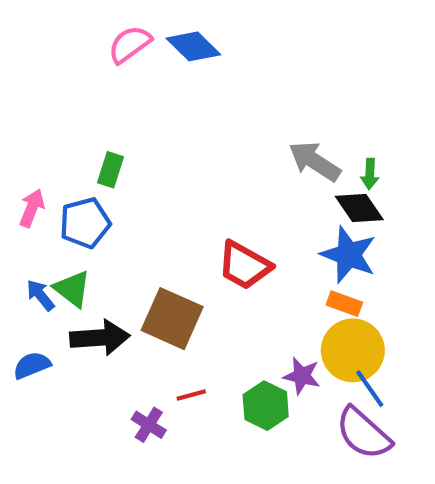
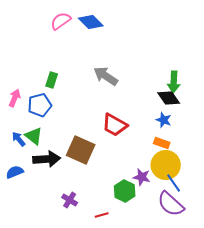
gray arrow: (315, 161) -> (106, 76), moved
green arrow: (370, 174) -> (174, 82), size x1.5
blue star: (349, 255) -> (164, 120), size x0.6
red line: (191, 395) -> (102, 215), moved

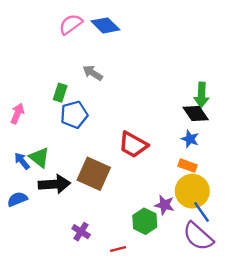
gray arrow: (106, 76) -> (93, 73), moved, size x0.7
blue pentagon: (40, 105) -> (74, 115), moved

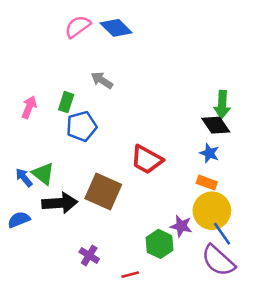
pink arrow: (17, 113) -> (29, 107), moved

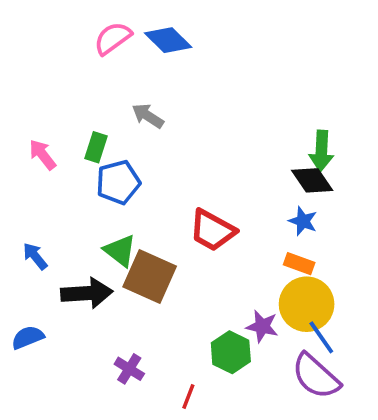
pink arrow: (29, 107) -> (42, 155), turned -60
green triangle: (43, 174) -> (120, 251), moved
blue semicircle: (19, 220) -> (28, 337), moved
red line: (130, 275) -> (188, 397), turned -54

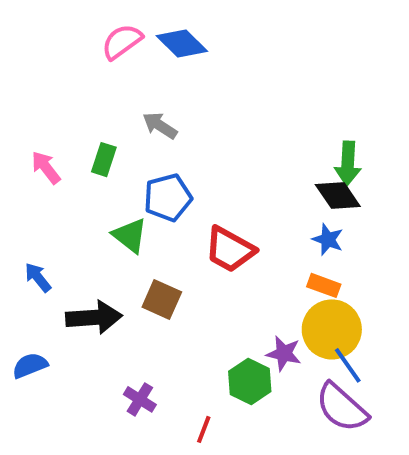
blue pentagon: (118, 182) -> (168, 198), moved
green triangle: (120, 251) -> (130, 235), moved
brown square: (150, 276) -> (162, 299), size x0.7

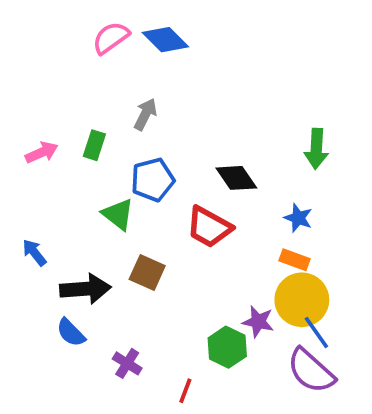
gray arrow: (160, 126) -> (145, 114), turned 84
pink arrow: (46, 168) -> (42, 152), turned 104
black diamond: (338, 196) -> (236, 178), moved
blue semicircle: (30, 365) -> (71, 333), moved, turned -112

